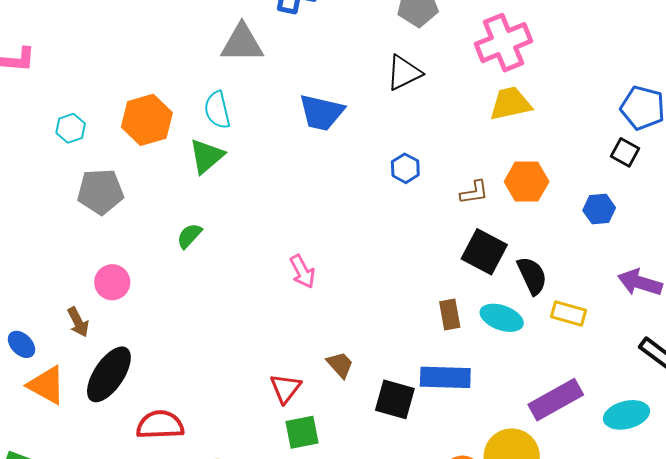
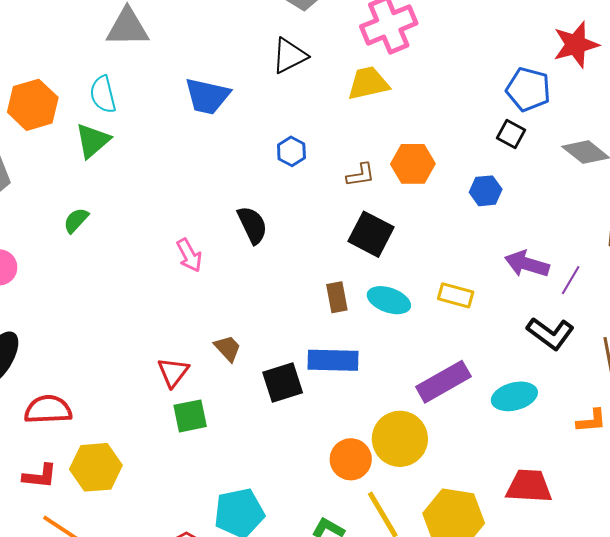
yellow trapezoid: (510, 104) -> (368, 83), moved
black semicircle: (532, 276) -> (252, 225), moved
black square: (395, 399) -> (283, 383), turned -33

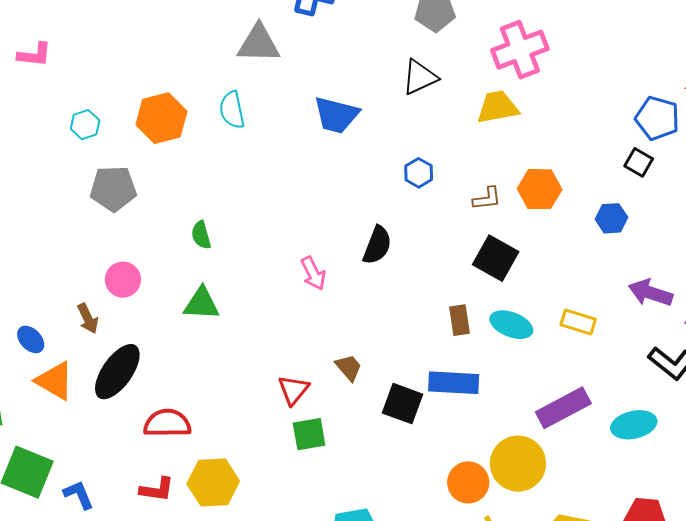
green triangle: (93, 141) -> (202, 304), moved, turned 42
green semicircle: (76, 220) -> (201, 235), turned -60
black semicircle: (252, 225) -> (377, 245), turned 45
black square: (283, 383) -> (403, 404), turned 36

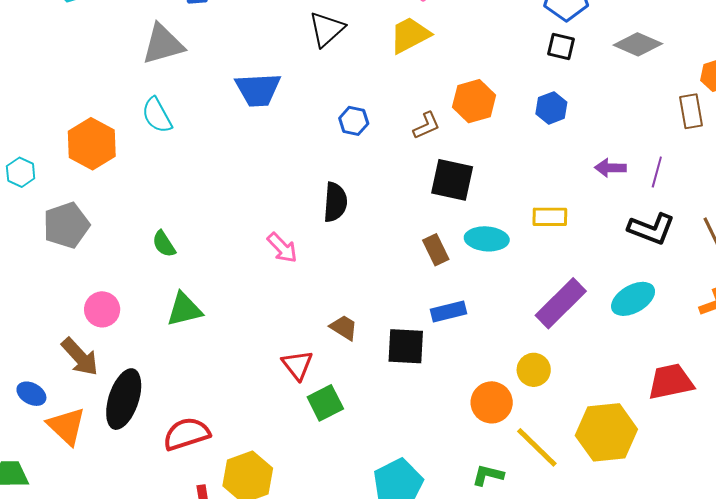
purple arrow: (650, 293) -> (610, 168), size x0.7
brown arrow: (88, 318) -> (80, 357), size x1.4
orange triangle: (55, 381) -> (66, 426), turned 30
blue rectangle: (454, 383) -> (449, 311), size x0.7
yellow circle: (518, 464) -> (534, 370), size x0.6

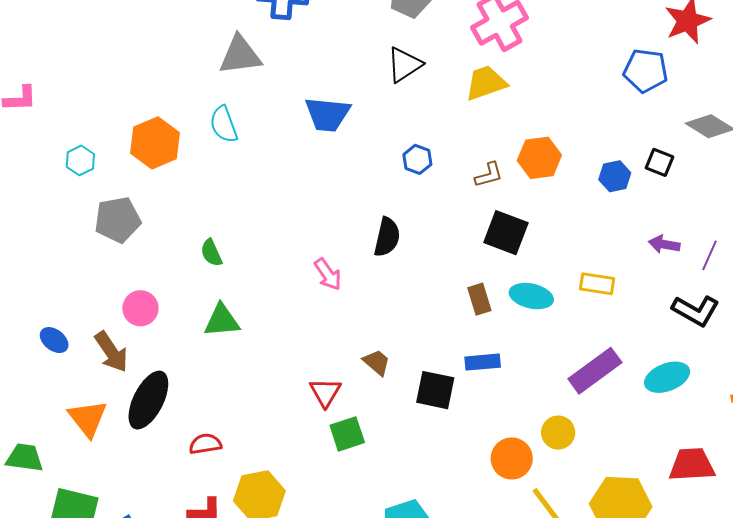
black square: (561, 46) -> (660, 162), moved
blue ellipse: (31, 394) -> (54, 340), moved
red semicircle: (187, 434) -> (205, 444), size x0.7

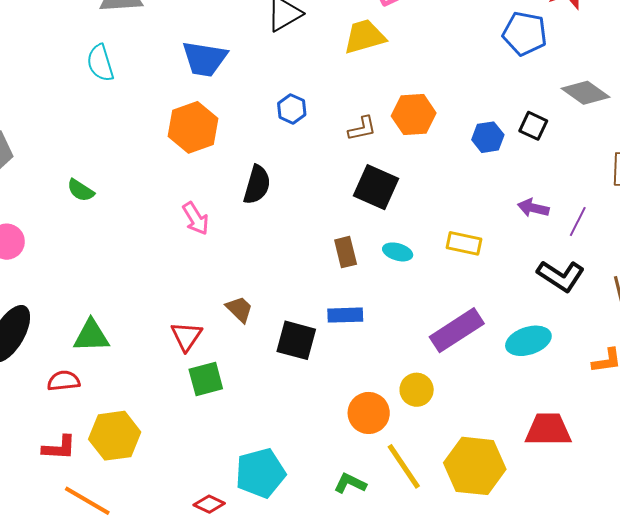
orange hexagon: (155, 143) -> (193, 127), moved
green semicircle: (211, 253) -> (81, 190), turned -36
cyan ellipse: (531, 296) -> (398, 252), size x0.7
green triangle: (222, 321) -> (91, 336), moved

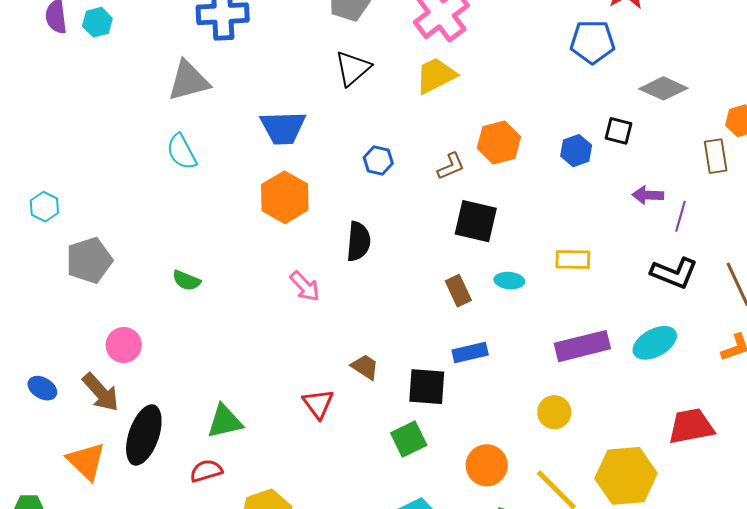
purple arrow: (533, 208) -> (648, 195), moved
purple rectangle: (457, 330) -> (582, 346), turned 30
green square: (206, 379) -> (409, 439), moved
orange circle: (369, 413) -> (487, 465), moved

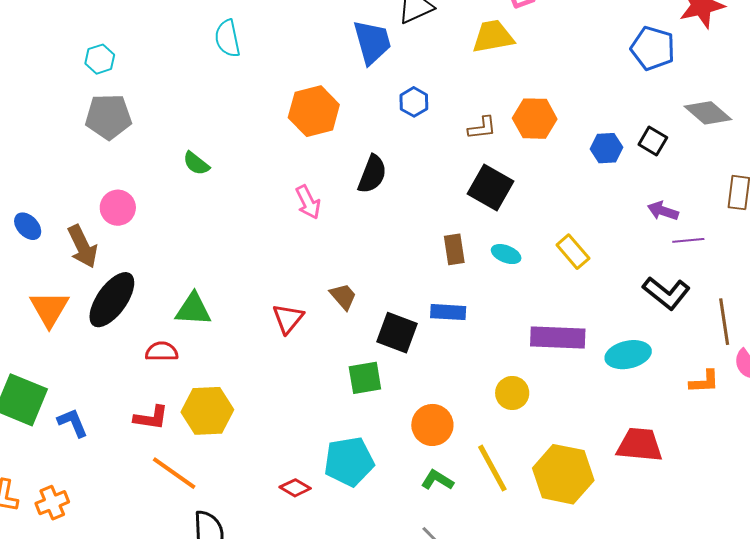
blue trapezoid: (283, 128) -> (372, 42), moved, turned -120
cyan hexagon: (44, 207) -> (100, 59), moved
purple line: (680, 216) -> (688, 240), turned 52
yellow rectangle: (573, 259) -> (573, 252), turned 32

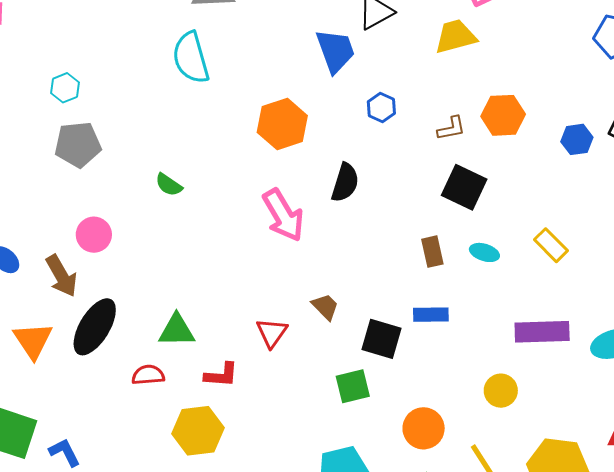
cyan semicircle: (228, 38) -> (191, 58), size x1.4
pink arrow: (308, 202) -> (283, 215), size x1.6
red L-shape: (151, 418) -> (221, 375), moved

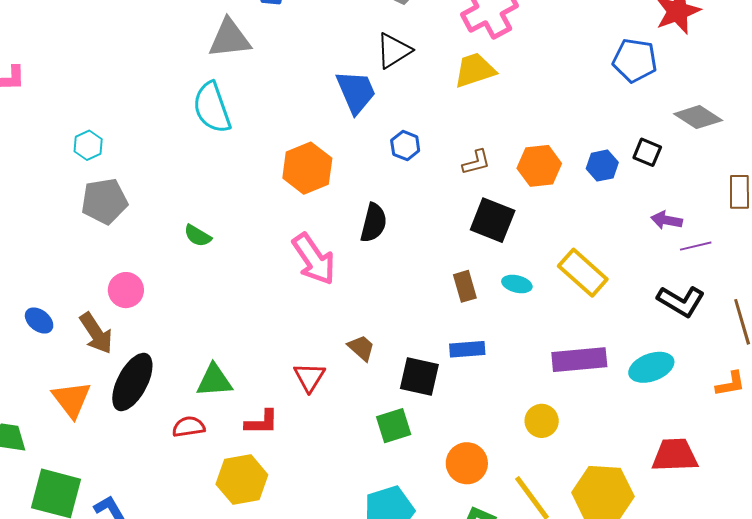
orange hexagon: (503, 115) -> (539, 166), moved
yellow rectangle: (551, 245) -> (583, 273), size x1.4

